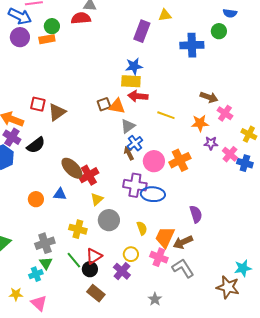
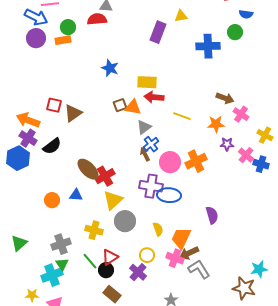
blue star: (134, 66) -> (110, 68), moved, turned 30
yellow triangle: (97, 199) -> (113, 200), size x1.5
brown arrow: (183, 242) -> (189, 253), moved
cyan cross: (36, 274) -> (52, 275), size x1.5

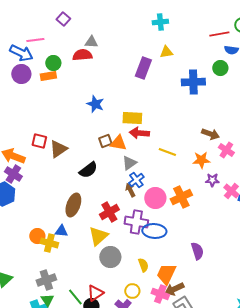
black semicircle: (52, 146) -> (88, 170), moved
brown ellipse: (88, 169) -> (73, 205), turned 65
red cross: (105, 176) -> (109, 212), moved
yellow cross: (94, 230) -> (49, 243), moved

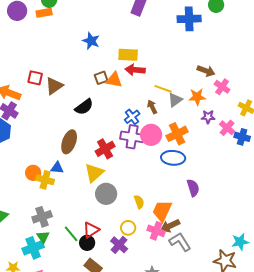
gray triangle: (129, 163) -> (175, 100), moved
brown arrow: (130, 190) -> (152, 107), moved
purple cross: (136, 222) -> (132, 137), moved
blue ellipse: (154, 231) -> (173, 158), moved

